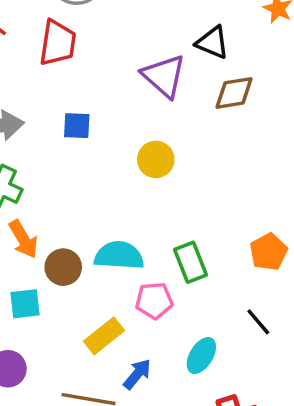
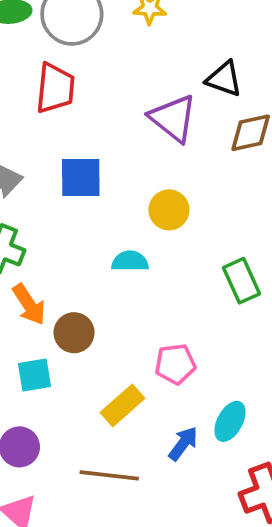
blue square: (77, 126) -> (81, 178), size x1.4
cyan semicircle: (119, 256) -> (130, 261), moved, size x0.7
green rectangle: (191, 262) -> (242, 281), moved
blue arrow: (137, 374) -> (183, 444), moved

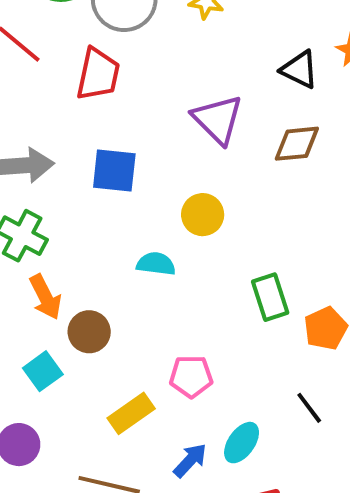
black triangle: (224, 79) -> (299, 70), moved
cyan square: (34, 375) -> (43, 371), turned -33

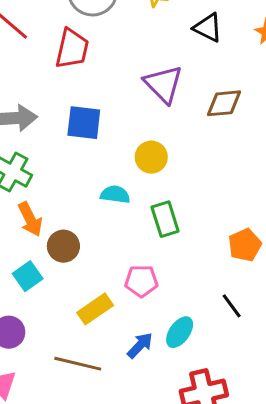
black triangle: (299, 70) -> (208, 28), moved
green rectangle: (270, 297) -> (165, 219), moved

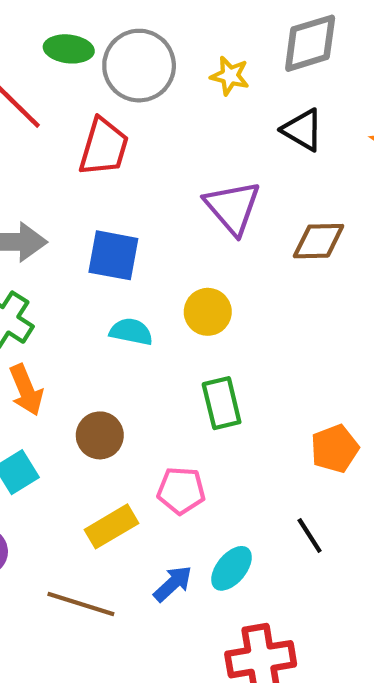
cyan semicircle: (115, 194) -> (131, 332), moved
brown circle: (63, 246) -> (100, 435), moved

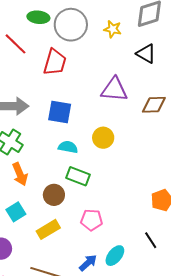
purple triangle: (233, 207) -> (114, 90), turned -44
green rectangle: (222, 403) -> (78, 176), moved, turned -55
yellow rectangle: (111, 526) -> (48, 229), moved

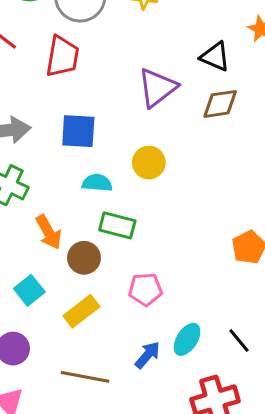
black triangle: (146, 54) -> (215, 57), moved
purple triangle: (114, 90) -> (157, 88), turned -36
orange arrow: (20, 174) -> (49, 232), moved
black line: (151, 240) -> (239, 340), moved

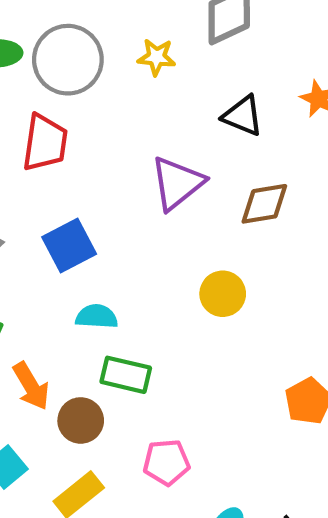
black triangle: (215, 57) -> (243, 116), moved
blue square: (78, 131) -> (69, 246), turned -30
yellow circle: (149, 163) -> (223, 294), moved

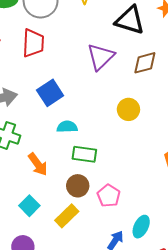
black triangle: (243, 116) -> (130, 20), size x1.4
brown circle: (81, 420) -> (78, 186), moved
pink pentagon: (166, 462) -> (109, 196), turned -30

